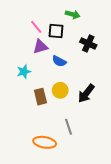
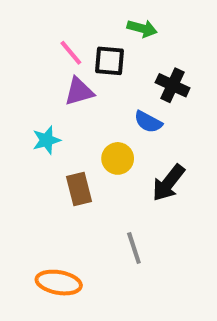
blue semicircle: (59, 61) -> (148, 122), moved
yellow circle: (60, 90) -> (118, 158), moved
orange ellipse: (45, 142) -> (59, 283), moved

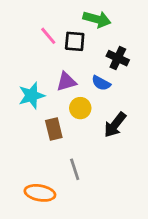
green arrow: (142, 28) -> (97, 19), size x1.4
purple triangle: (79, 91) -> (66, 82), moved
cyan star: (46, 140) -> (32, 96), size x1.4
gray line: (134, 248) -> (75, 169), moved

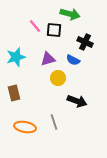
cyan star: (32, 96) -> (16, 57), moved
black arrow: (115, 125) -> (77, 101), moved, turned -108
brown rectangle: (54, 129) -> (14, 93), moved
orange ellipse: (40, 193) -> (25, 127), moved

